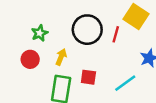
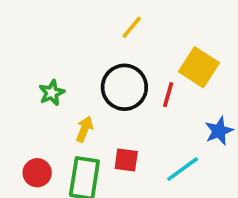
red circle: (30, 59) -> (37, 173), moved

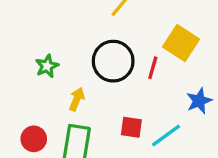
red square: (126, 160) -> (131, 127), moved

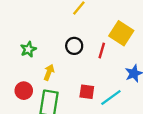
black circle: (113, 61) -> (74, 46), size x0.6
red circle: (34, 139) -> (24, 91), moved

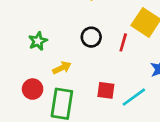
yellow arrow: (49, 72) -> (62, 68), turned 42

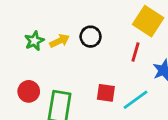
red line: (123, 42) -> (135, 52), moved
yellow arrow: (62, 68) -> (60, 41), moved

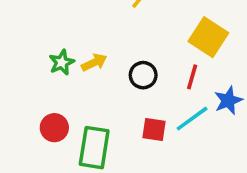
black circle: (91, 37) -> (143, 75), moved
cyan line: (135, 100) -> (192, 119), moved

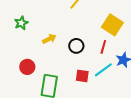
green star: (62, 62) -> (21, 23), moved
red circle: (54, 128) -> (27, 67), moved

